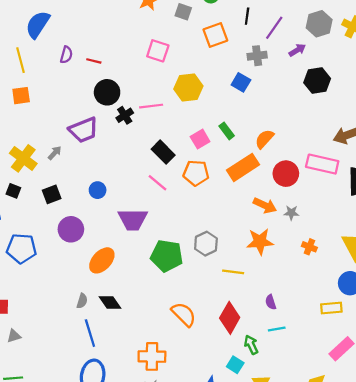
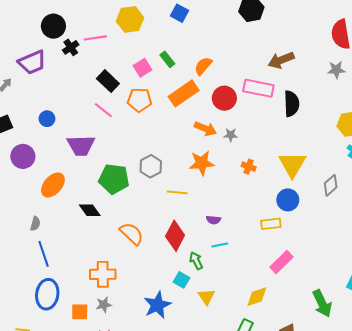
purple semicircle: (271, 302) -> (213, 220), turned -64
black diamond: (110, 303) -> (90, 210), moved

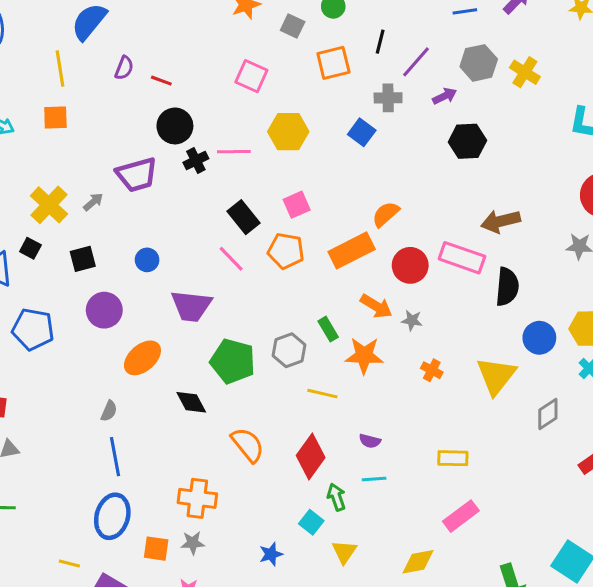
green rectangle: (167, 59) -> (328, 329), moved
blue circle: (288, 200) -> (539, 338), moved
blue star: (157, 305) -> (271, 554), size x0.6

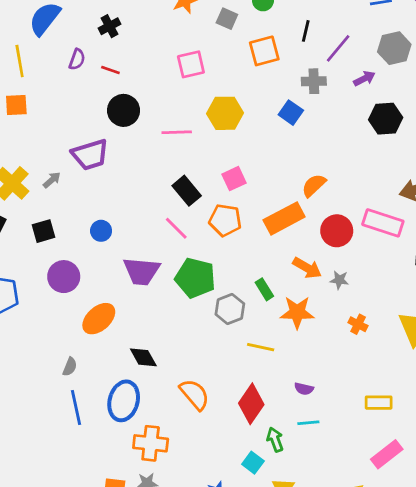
pink square: (251, 76) -> (191, 64), turned -36
black cross: (196, 160) -> (109, 26), moved
green pentagon: (233, 361) -> (195, 278), moved
blue ellipse: (112, 516) -> (124, 401), moved

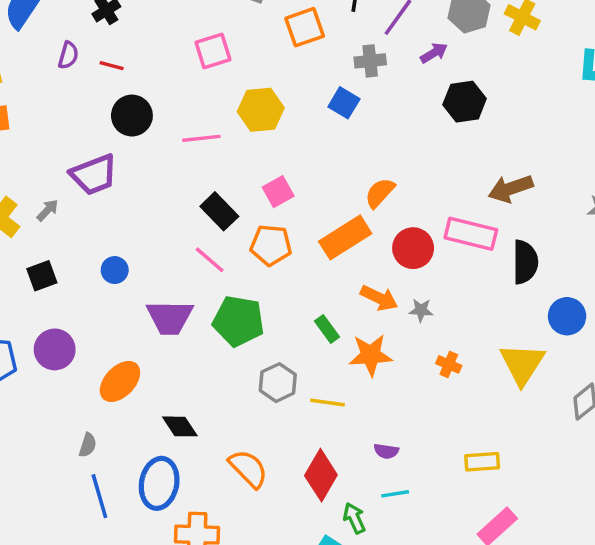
purple circle: (64, 277) -> (55, 349), moved
gray hexagon: (230, 309) -> (278, 383), moved

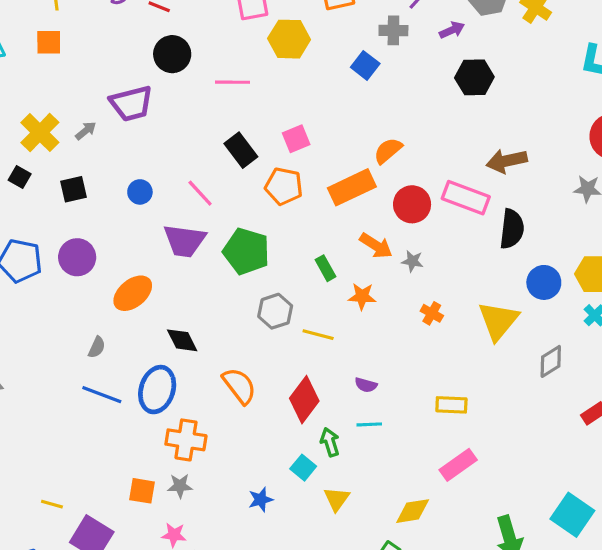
yellow hexagon: (261, 110) -> (289, 39), moved
pink line: (210, 260) -> (200, 193), moved
orange star: (371, 355) -> (362, 296), size x0.7
blue line: (99, 496) -> (102, 395), turned -60

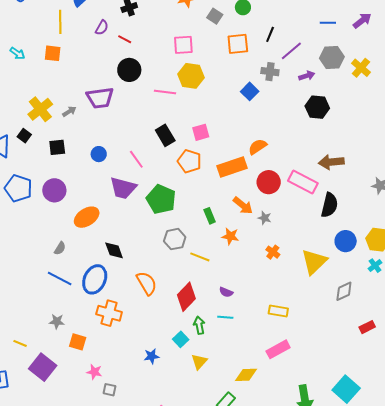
yellow hexagon: (289, 39) -> (191, 76), moved
gray star: (180, 486) -> (57, 321), moved

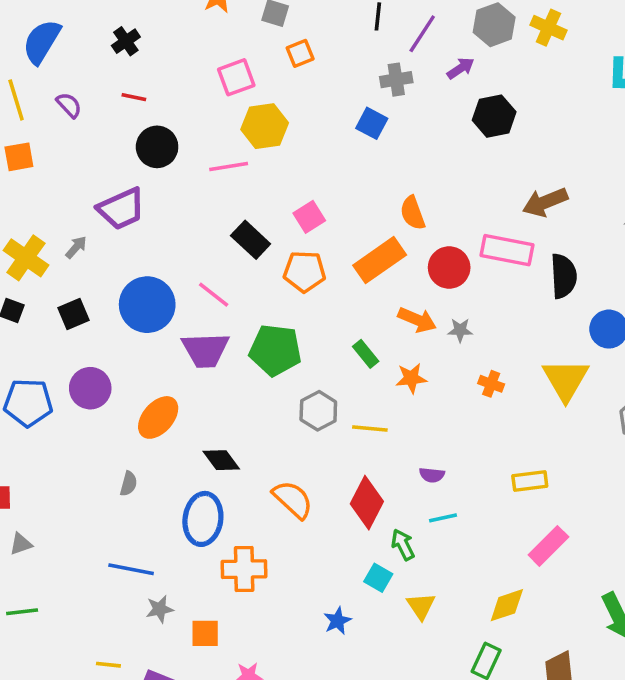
purple semicircle: (102, 28) -> (69, 105), moved, turned -56
orange square: (238, 44) -> (300, 53), moved, size x0.7
orange semicircle: (258, 147) -> (413, 213), turned -60
blue circle: (99, 154) -> (147, 305), size x2.0
blue line: (60, 278) -> (131, 569), moved

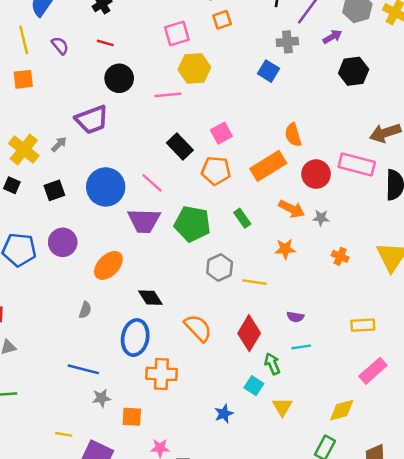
green rectangle: (366, 354) -> (242, 218), moved

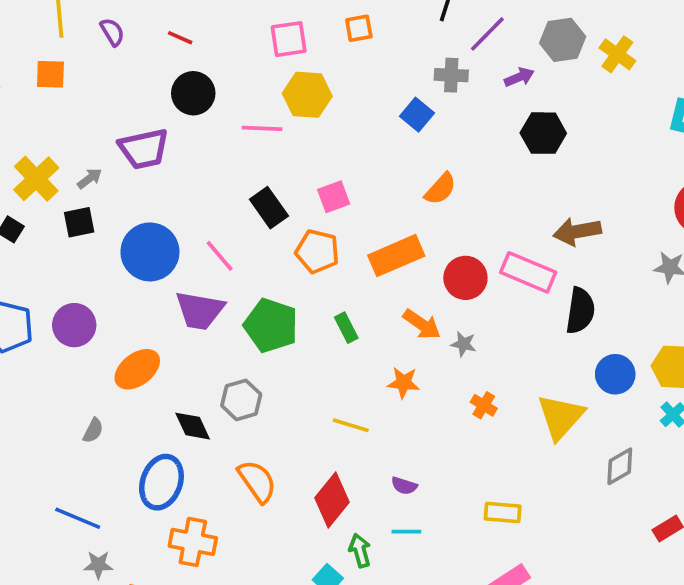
orange semicircle: (293, 135) -> (441, 189), moved, turned -130
black square: (54, 190) -> (79, 222), moved
gray hexagon: (220, 268) -> (241, 400), moved

